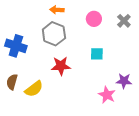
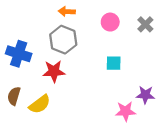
red star: (61, 66) -> (54, 71), moved
pink star: (107, 95) -> (125, 111), turned -30

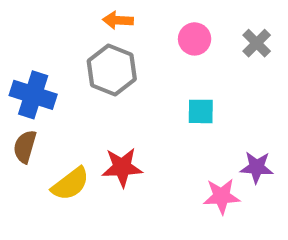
red star: (54, 71) -> (122, 167), moved
brown semicircle: (14, 96) -> (25, 147), moved

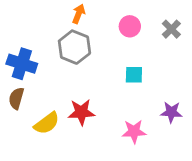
orange arrow: (118, 20) -> (79, 14), turned 108
pink star: (221, 196) -> (134, 132), moved

